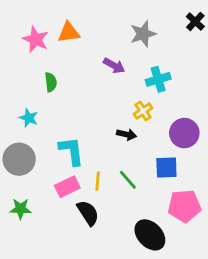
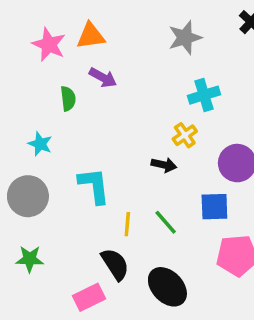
purple arrow: (114, 66) -> (103, 78), moved
pink rectangle: (67, 187) -> (89, 297), moved
black ellipse: (150, 235) -> (167, 287), moved

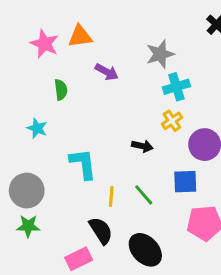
gray star: (185, 38) -> (160, 54), moved
purple arrow: (103, 78) -> (107, 72), moved
yellow cross: (185, 135) -> (172, 121), moved
gray circle: (28, 196) -> (27, 191), moved

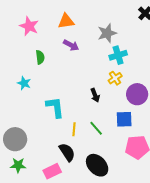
orange triangle: (80, 36) -> (66, 21), moved
black arrow: (142, 146) -> (95, 95), turned 56
gray circle: (27, 191) -> (15, 139), moved
green star: (28, 226) -> (18, 165), moved

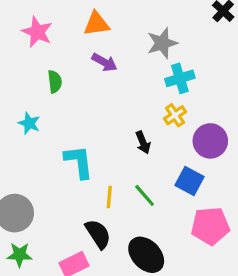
blue square: (124, 119) -> (189, 181), turned 30

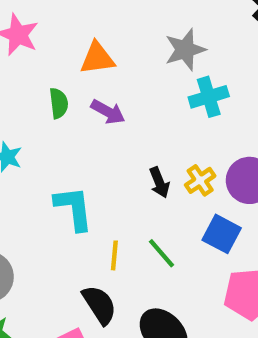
orange triangle: (96, 24) -> (97, 58), moved
purple arrow: (104, 62) -> (108, 112), moved
green semicircle: (55, 82) -> (59, 103), moved
yellow cross: (175, 115) -> (200, 180), moved

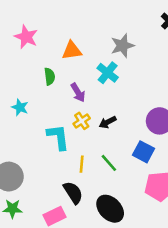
cyan cross: (209, 97) -> (108, 73), moved, turned -35
purple arrow: (108, 112) -> (78, 93), moved, turned 30
yellow cross: (200, 180) -> (82, 121), moved
black arrow: (159, 183) -> (108, 122), turned 84

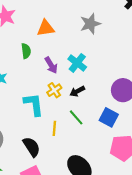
cyan cross: (108, 73) -> (77, 63), moved
green line: (109, 163) -> (76, 117), moved
black semicircle: (73, 193) -> (31, 147), moved

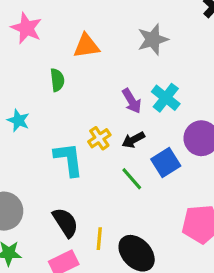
cyan cross: (77, 63) -> (166, 98), moved
purple arrow: (51, 65) -> (132, 101), moved
blue square: (109, 117) -> (166, 163), moved, turned 30
yellow line: (54, 128) -> (99, 239), moved

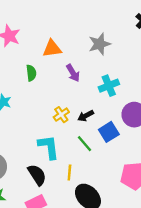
cyan cross: (166, 98) -> (109, 86), turned 30
purple arrow: (132, 101) -> (73, 73), moved
cyan L-shape: (69, 159) -> (49, 147), moved
yellow line: (99, 239) -> (69, 172), moved

